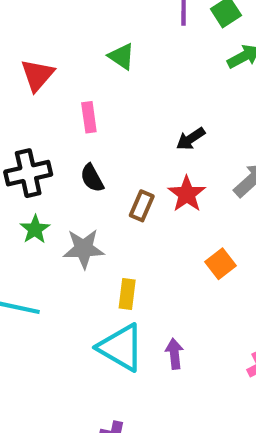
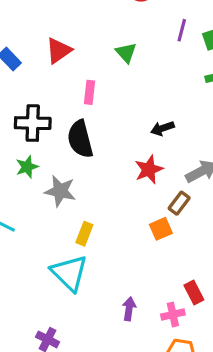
black semicircle: (92, 178) -> (80, 139), size x1.6
brown rectangle: (142, 206) -> (179, 203), moved
purple arrow: (174, 354) -> (129, 309), moved

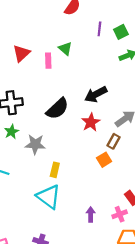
pink rectangle: (90, 92) -> (48, 61), moved
black arrow: (162, 128) -> (96, 94), size x1.5
black semicircle: (80, 139) -> (57, 109), moved, turned -110

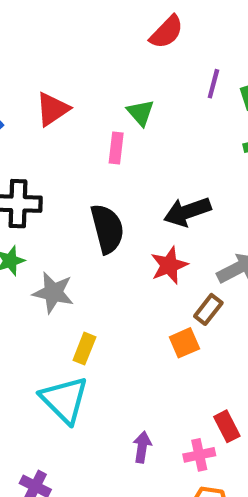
pink rectangle: (48, 61) -> (116, 148), moved
black semicircle: (57, 109) -> (107, 229), turned -70

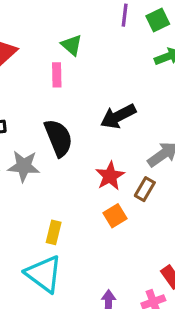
red star: (169, 265) -> (110, 176), moved
gray star: (53, 293) -> (24, 166), moved
orange square: (184, 343) -> (115, 216), moved

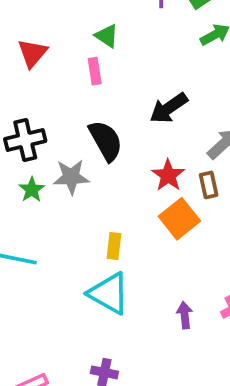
brown rectangle: (145, 189) -> (209, 185), turned -35
orange square: (115, 216) -> (179, 219), size x1.5

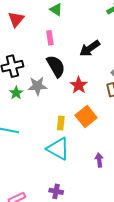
pink rectangle: (95, 71) -> (50, 38), moved
red star: (168, 175) -> (79, 85), moved
orange square: (179, 219) -> (86, 117), moved

